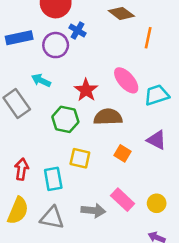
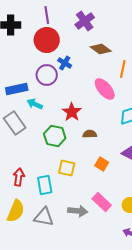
blue rectangle: (19, 38) -> (17, 89), moved
pink ellipse: (126, 80) -> (105, 89), moved
brown semicircle: (108, 117) -> (90, 134), size x0.6

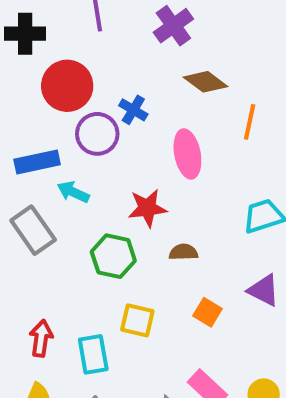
red circle: (47, 40) -> (67, 86), moved
pink ellipse: (105, 89) -> (187, 154), moved, turned 30
red star: (72, 112) -> (147, 208), turned 30

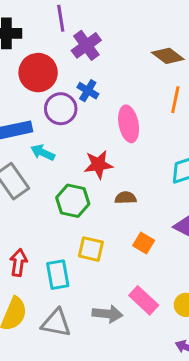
purple cross: (173, 26) -> (86, 45), moved
brown diamond: (205, 82) -> (168, 56), moved

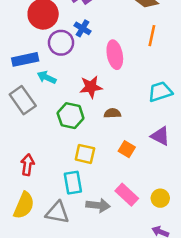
cyan rectangle: (58, 275) -> (73, 183), moved

